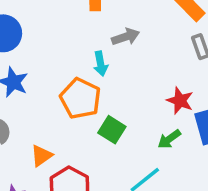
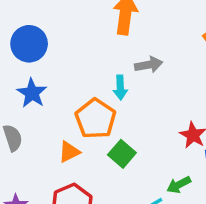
green arrow: (169, 139) -> (179, 185), moved
orange triangle: (41, 156) -> (69, 152), moved

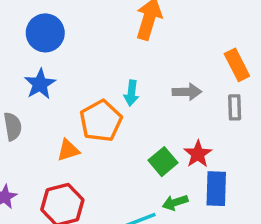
gray arrow: (149, 65) -> (187, 92), moved
green square: (122, 154) -> (163, 162), moved

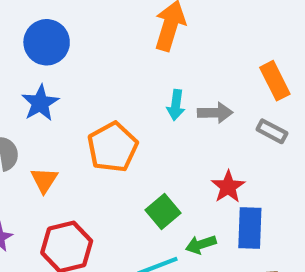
cyan arrow: (131, 93) -> (176, 105), moved
gray rectangle: (235, 107) -> (272, 131), turned -60
orange triangle: (68, 150) -> (44, 180), moved, turned -40
green square: (163, 162) -> (163, 212), moved

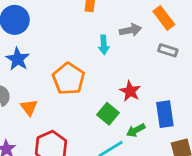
gray arrow: (215, 113) -> (130, 30), moved
red star: (228, 187) -> (130, 91), moved

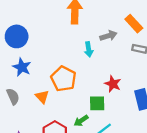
orange triangle: (29, 107) -> (42, 97), moved
green square: (108, 114) -> (97, 103), turned -35
green arrow: (136, 130) -> (81, 121), moved

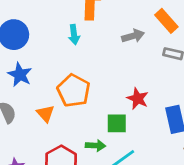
cyan arrow: (89, 49) -> (74, 35), moved
green arrow: (81, 121) -> (95, 146), turned -144

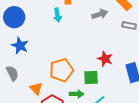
orange pentagon: (74, 91) -> (61, 70), moved, turned 30
orange triangle: (45, 114) -> (36, 89), moved

